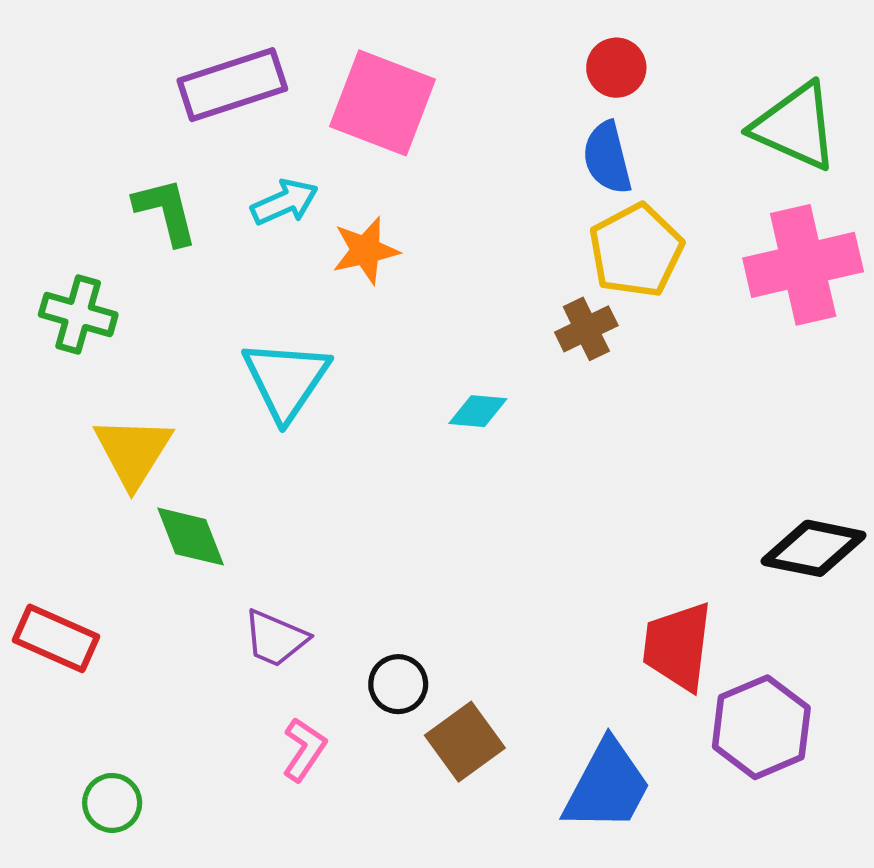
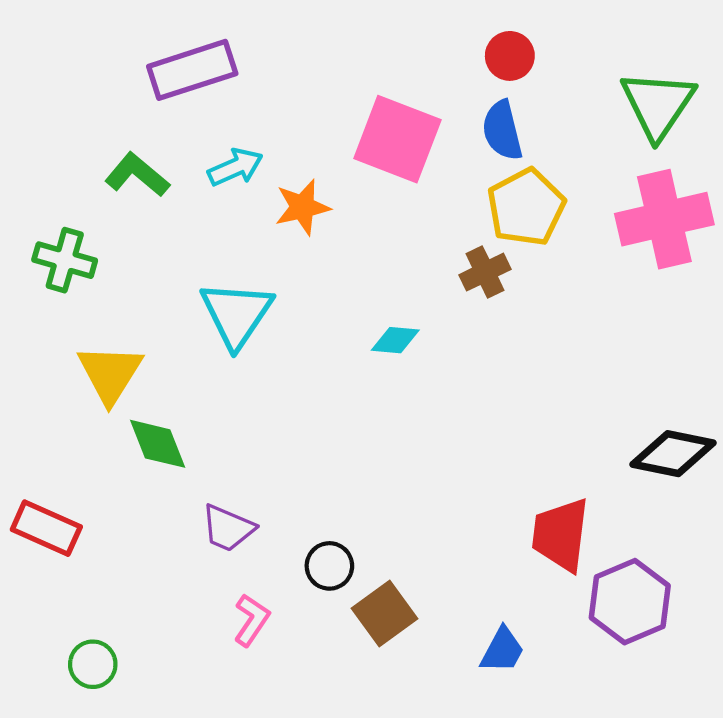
pink square: (383, 103) -> (397, 139), moved
green triangle: (795, 126) -> (658, 105), turned 40
green L-shape: (166, 211) -> (137, 175), turned -36
blue trapezoid: (607, 786) -> (502, 650), size x0.6

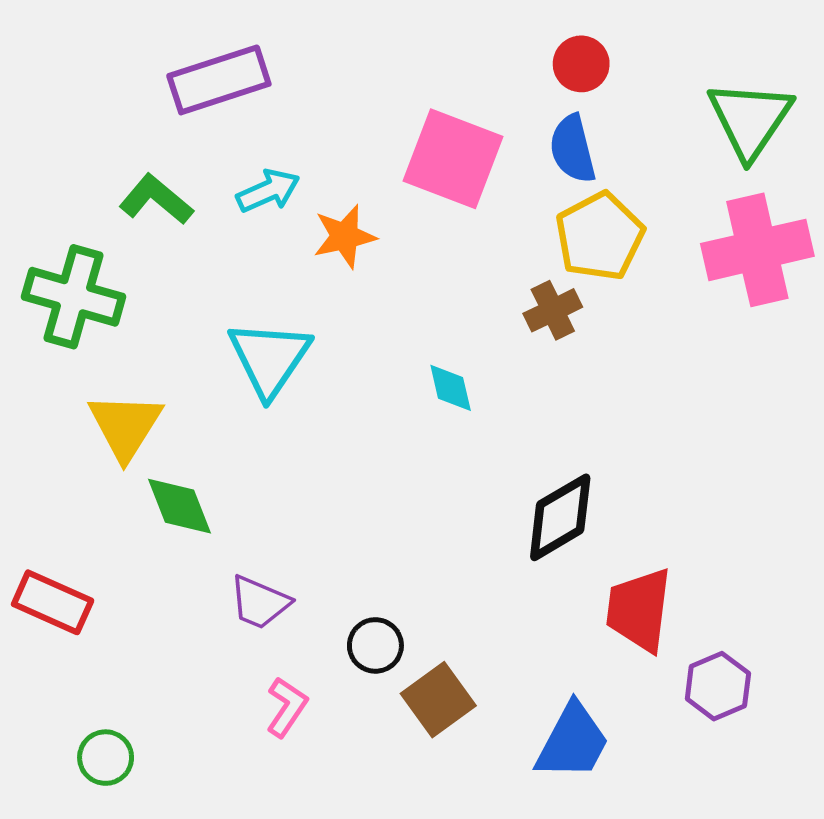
green cross: (65, 260) -> (74, 297), size x1.4
cyan diamond: (395, 340) -> (451, 388), turned 72
black diamond: (673, 454) -> (560, 517), moved, turned -42
purple hexagon: (630, 602) -> (718, 686), size x0.7
blue trapezoid: (502, 650) -> (573, 742), size x1.5

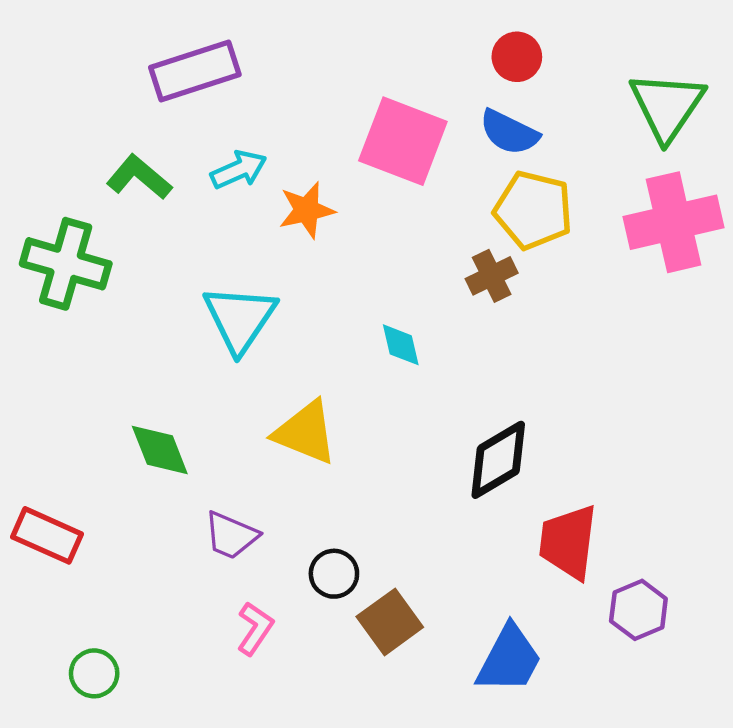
blue semicircle: (573, 149) -> (509, 132), turned -50
yellow pentagon: (600, 236) -> (533, 210), turned -30
yellow triangle: (125, 426) -> (305, 432), moved, turned -40

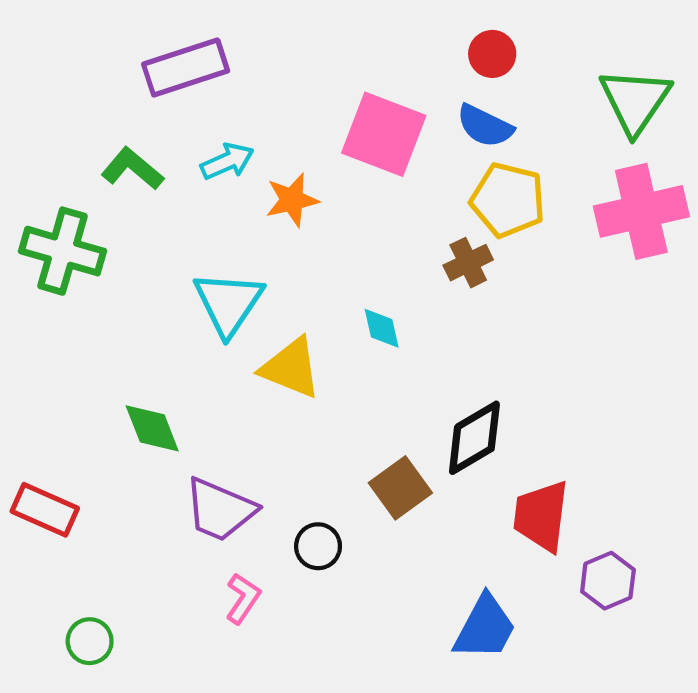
yellow triangle: (305, 432) -> (291, 368), moved
purple trapezoid: (231, 535) -> (220, 510), size x1.4
brown square: (390, 622) -> (400, 488), moved

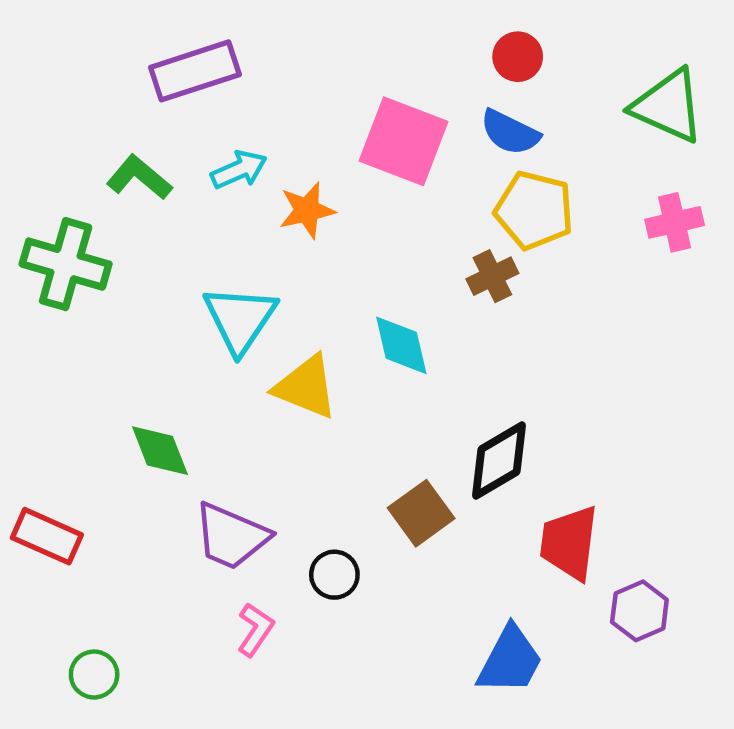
green triangle: (635, 101) -> (668, 106), turned -40
pink cross: (641, 211) -> (675, 222), size x0.6
cyan diamond: (382, 328) -> (401, 345), size x1.4

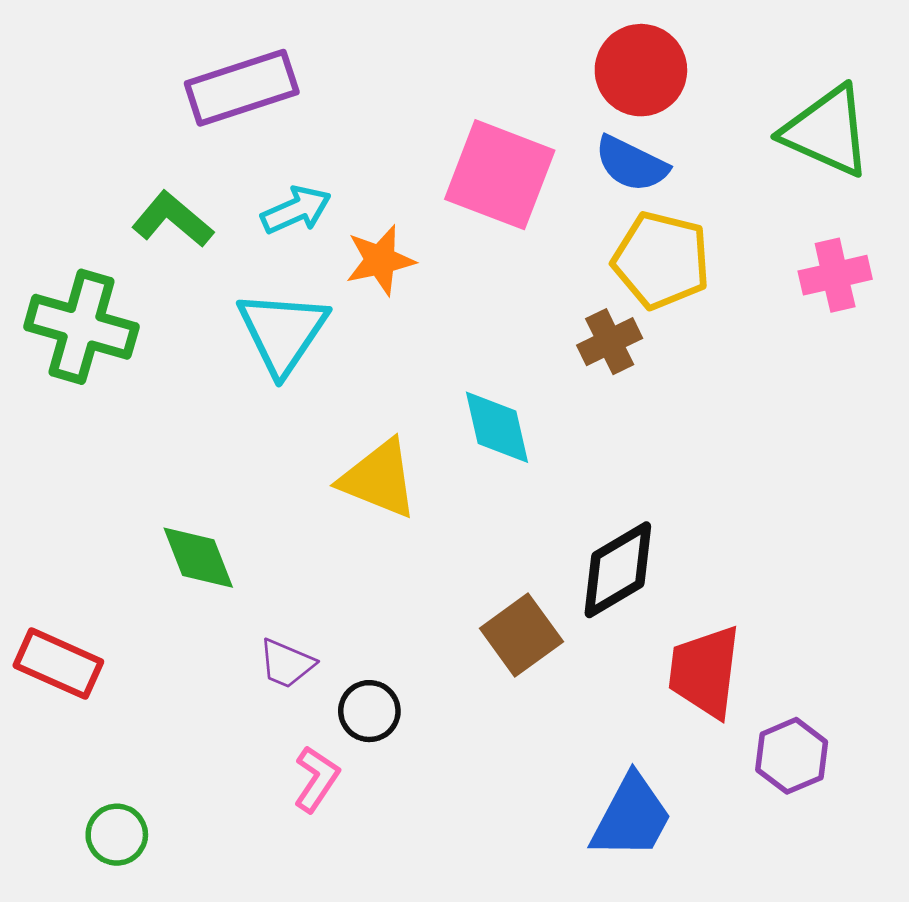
red circle: (518, 57) -> (641, 70), size x1.5
cyan triangle: (240, 319) -> (282, 332), moved
purple trapezoid: (231, 536) -> (287, 664), size x0.6
black circle: (334, 575) -> (369, 711), moved

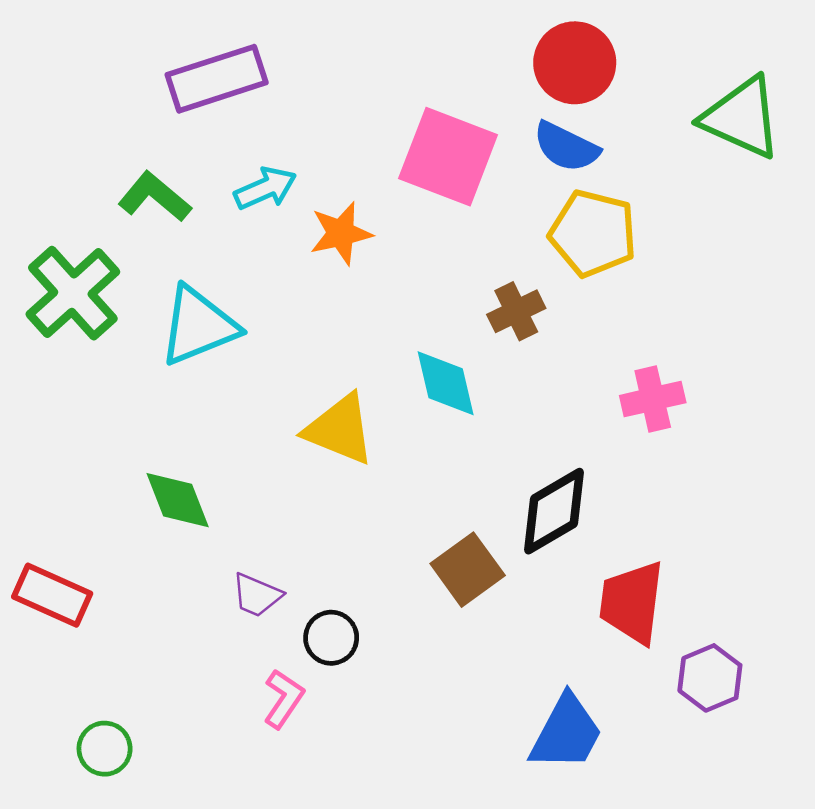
pink cross: (835, 275) -> (653, 399), moved
green cross: (81, 327) -> (73, 293), turned 32
cyan triangle: (282, 332) -> (198, 326), moved, turned 34
brown cross: (610, 342) -> (516, 311), moved

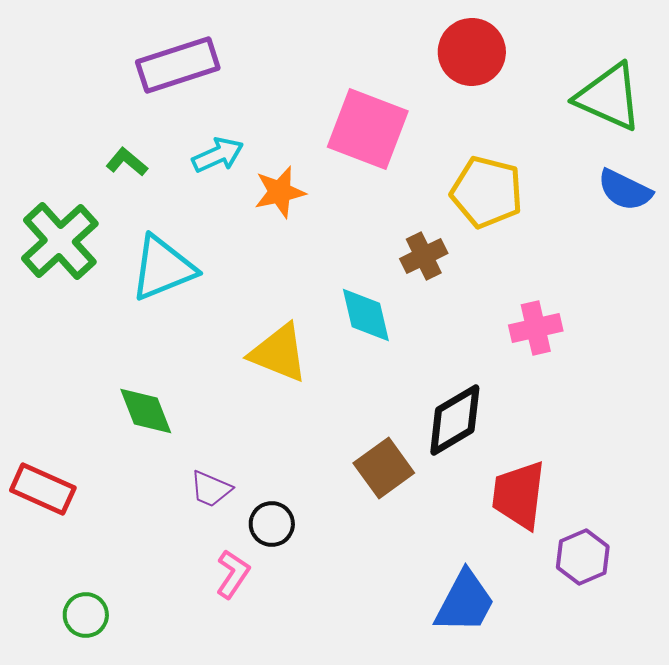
blue semicircle: (566, 147) -> (625, 190), moved
green L-shape: (154, 197) -> (127, 162), size x0.7

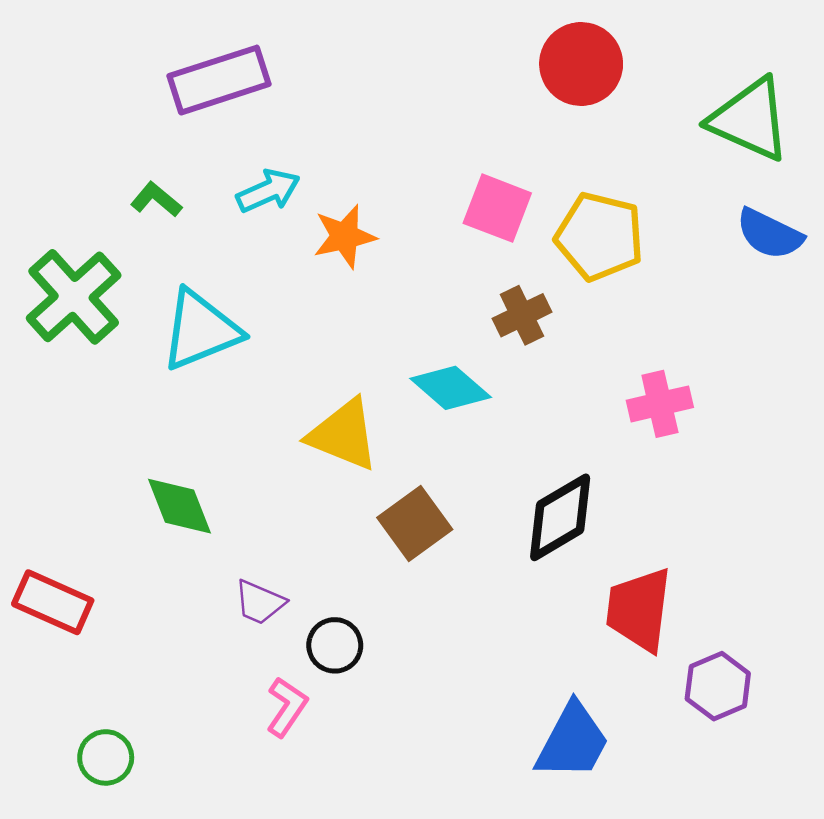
pink square: (368, 129) -> (497, 208), moved, size x0.7
cyan diamond: (366, 315) -> (451, 388), turned -36
brown square: (384, 468) -> (415, 523), moved

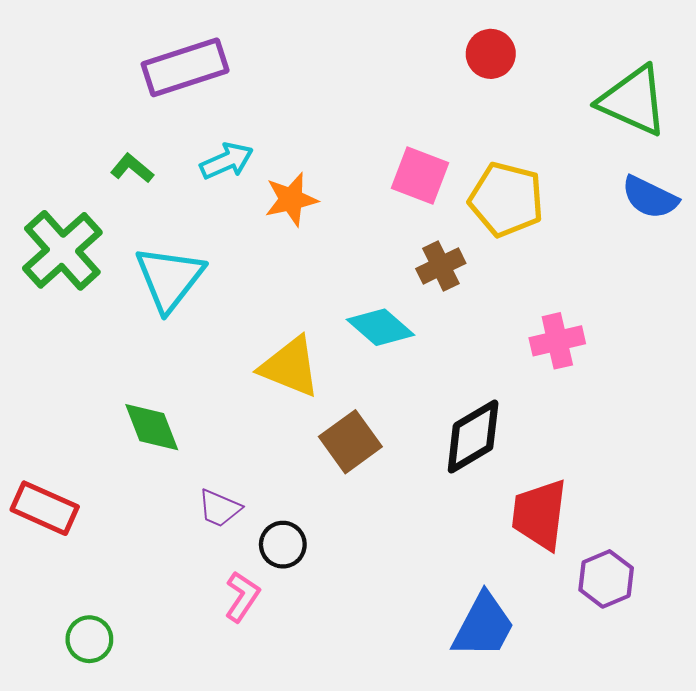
red circle: (581, 64) -> (491, 54), size x0.7
cyan triangle: (201, 330) -> (169, 278), turned -30

